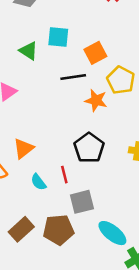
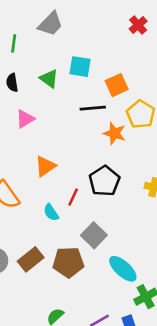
orange triangle: (23, 148) -> (45, 166), moved
red line: (64, 175) -> (73, 197), moved, turned 36
gray square: (82, 202) -> (94, 235), turned -35

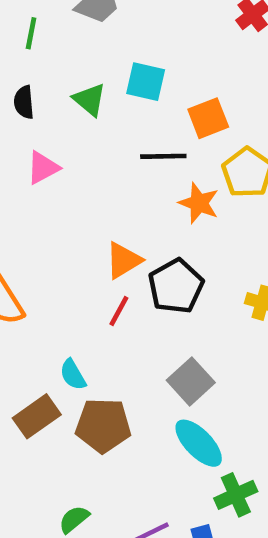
orange triangle: (45, 166) -> (123, 260), moved
cyan semicircle: (51, 212) -> (73, 375), moved
gray square: (94, 235) -> (191, 381), moved

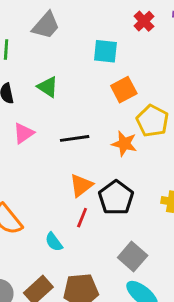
cyan square: (146, 82) -> (105, 51), moved
black line: (163, 156) -> (75, 138), moved
cyan semicircle: (73, 375) -> (54, 242), moved

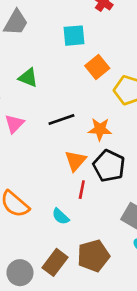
orange star: (124, 144) -> (100, 129), moved

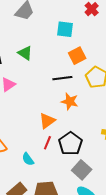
black line: (61, 120) -> (62, 78), moved
black pentagon: (109, 166) -> (70, 144), moved

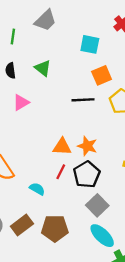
orange star: (70, 101) -> (87, 146), moved
orange triangle: (47, 121) -> (62, 147), turned 36
cyan semicircle: (28, 159) -> (37, 189), turned 152

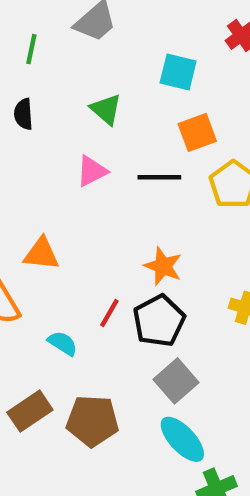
green triangle: (43, 68) -> (106, 109), moved
pink triangle: (21, 103) -> (92, 171), moved
orange triangle: (62, 147) -> (41, 254), moved

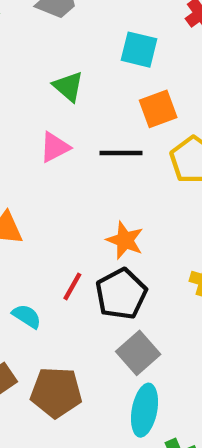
cyan ellipse: (182, 439) -> (144, 410), turned 54

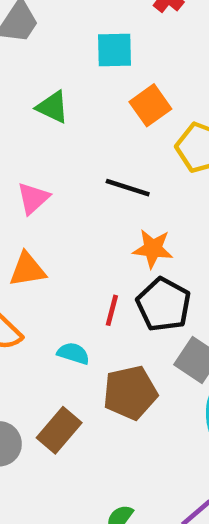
pink triangle: (55, 147) -> (33, 198), moved
black line: (121, 153) -> (128, 188), moved, turned 33
brown pentagon: (56, 392) -> (130, 393), moved

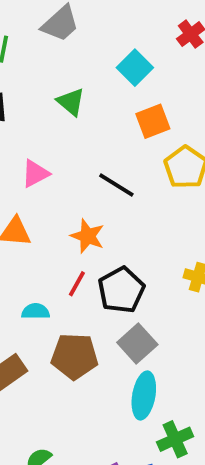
cyan square: (115, 50) -> (135, 68), turned 32
orange star: (153, 249) -> (87, 236), moved
cyan semicircle: (73, 353) -> (36, 311), turned -32

